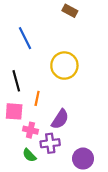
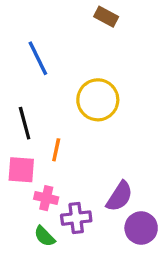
purple semicircle: (60, 119) -> (119, 196), moved
purple circle: (83, 159) -> (141, 228), moved

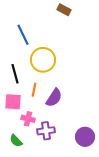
yellow circle: (98, 100) -> (43, 60), moved
purple semicircle: (119, 196) -> (54, 98), moved
green semicircle: (45, 236) -> (16, 141), moved

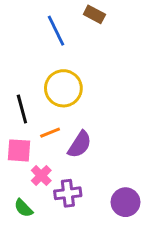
blue line: (23, 35) -> (56, 31), moved
orange line: (34, 90) -> (50, 133), turned 56
pink cross: (28, 119) -> (41, 176), turned 32

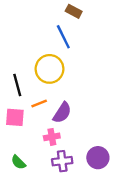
blue line: (56, 31) -> (63, 37), moved
pink cross: (41, 176) -> (52, 137), moved, turned 35
purple cross: (68, 193) -> (62, 161), moved

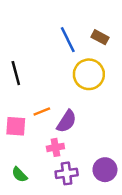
brown rectangle: (74, 11) -> (100, 37), moved
yellow circle: (50, 69) -> (89, 74), moved
black line: (17, 85) -> (16, 73), moved

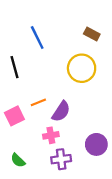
blue line: (68, 40) -> (37, 38), moved
pink square: (16, 126) -> (14, 116), turned -30
purple circle: (105, 170) -> (96, 144), moved

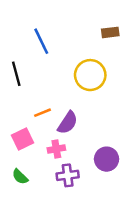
brown rectangle: (92, 34) -> (110, 32), moved, turned -35
pink square: (14, 116) -> (22, 139), moved

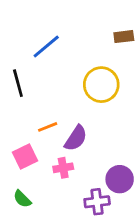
blue line: (41, 41) -> (46, 46), turned 76
purple cross: (68, 175) -> (97, 202), moved

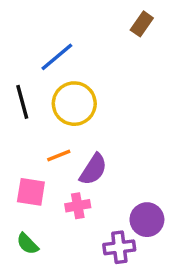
brown rectangle: (124, 37) -> (142, 24), moved, turned -48
yellow circle: (101, 85) -> (74, 104), moved
pink square: (25, 157) -> (31, 192), turned 35

